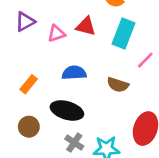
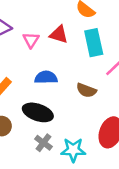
pink triangle: (56, 33) -> (31, 40), turned -42
cyan rectangle: (123, 34) -> (94, 43), turned -36

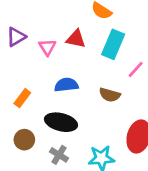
cyan rectangle: (94, 43) -> (113, 44), turned 40
gray cross: (43, 143) -> (59, 155), moved

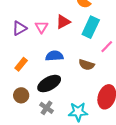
purple triangle: (16, 37) -> (19, 28), moved
red triangle: (76, 39) -> (63, 22), turned -42
black ellipse: (61, 122) -> (49, 84), turned -45

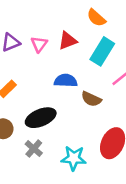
blue semicircle: (54, 56) -> (66, 81), moved

